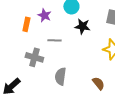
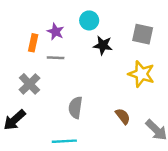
gray line: (54, 40) -> (56, 58), moved
gray cross: (34, 57) -> (29, 84), moved, turned 30

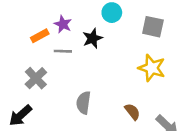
cyan circle: (89, 20) -> (112, 13), moved
orange rectangle: (33, 43) -> (40, 36), turned 49
black star: (103, 45) -> (92, 38), moved, turned -30

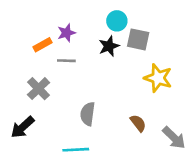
purple star: (63, 24) -> (66, 33), turned 30
gray square: (153, 27) -> (138, 39), moved
black star: (92, 38) -> (109, 46), moved

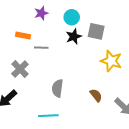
cyan circle: (117, 21) -> (72, 17), moved
purple star: (66, 33) -> (41, 13), moved
orange rectangle: (42, 45) -> (23, 36), turned 40

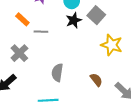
gray square: (96, 31) -> (96, 15), turned 30
orange rectangle: (23, 36) -> (22, 19), turned 32

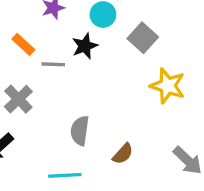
black star: (74, 20) -> (85, 46), moved
brown semicircle: (96, 80) -> (123, 154), moved, turned 80

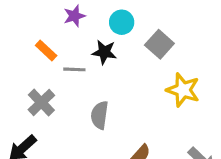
black star: (85, 46) -> (104, 52), turned 30
gray semicircle: (80, 131) -> (100, 115), moved

